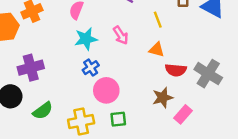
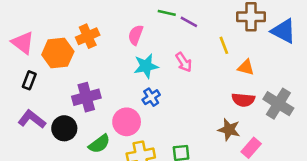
orange triangle: (157, 50) -> (246, 67), moved
pink circle: (106, 90) -> (127, 122), moved
brown star: (163, 98) -> (229, 130), turned 30

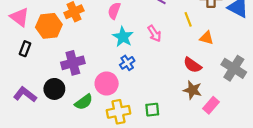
cyan star: (146, 66) -> (123, 37), turned -30
red semicircle: (243, 100) -> (192, 65), moved, turned 30
purple L-shape: (32, 119) -> (25, 94), moved

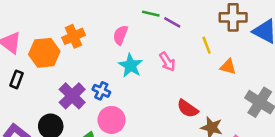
purple cross: (73, 63) -> (72, 96), turned -30
blue cross: (127, 63) -> (101, 91), moved, turned -32
red semicircle: (192, 65) -> (188, 109), moved

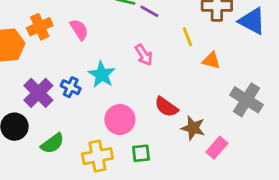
pink semicircle: (120, 35) -> (79, 30), moved, turned 126
cyan star: (131, 65) -> (102, 75), moved
pink circle: (112, 120) -> (120, 120), moved

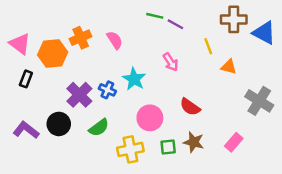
brown star: (193, 128) -> (194, 142), moved
green semicircle: (52, 143) -> (99, 128), moved

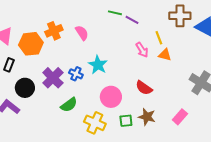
pink arrow: (171, 62) -> (142, 50), moved
orange triangle: (229, 67) -> (165, 55), moved
black circle: (59, 124) -> (25, 88), moved
yellow cross: (130, 149) -> (95, 123), turned 35

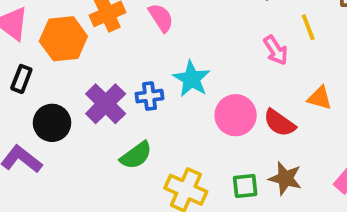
orange triangle: (165, 55) -> (320, 98), moved
blue cross: (76, 74) -> (150, 96), turned -32
pink circle: (111, 97) -> (236, 115), moved

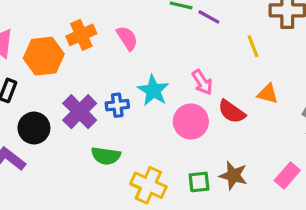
pink arrow: (276, 50) -> (202, 82), moved
orange triangle: (320, 98) -> (268, 94), moved
red semicircle: (280, 123) -> (232, 112), moved
green semicircle: (136, 155) -> (106, 156), turned 44

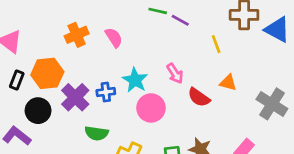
orange hexagon: (44, 56) -> (47, 73), moved
pink circle: (191, 121) -> (151, 108), moved

